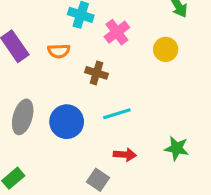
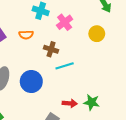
cyan line: (117, 114) -> (65, 66), moved
green star: (177, 148) -> (92, 102), moved

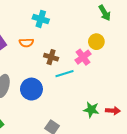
pink cross: (65, 22) -> (83, 57), moved
red arrow: (70, 103) -> (113, 111), moved

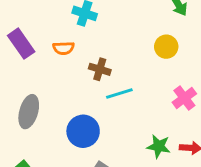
pink cross: (83, 57) -> (184, 98), moved
blue circle: (31, 89) -> (83, 131), moved

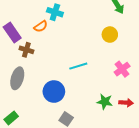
orange semicircle: (63, 48) -> (41, 26), moved, turned -32
brown cross: (100, 69) -> (26, 50), moved

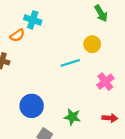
cyan line: (78, 66) -> (70, 63), moved
green star: (105, 102) -> (72, 117), moved

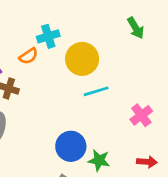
cyan cross: (33, 20) -> (48, 36), turned -35
yellow circle: (92, 44) -> (82, 59), moved, size x1.5
blue circle: (32, 106) -> (71, 146), moved

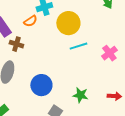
pink cross: (141, 115) -> (109, 53), moved
blue circle: (71, 146) -> (41, 85), moved

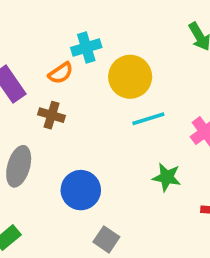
brown cross: (16, 44) -> (52, 115), moved
green star: (80, 95) -> (167, 177), moved

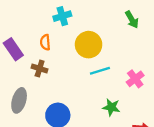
cyan cross: (86, 48) -> (62, 16), moved
orange semicircle: (61, 73) -> (45, 42), turned 119

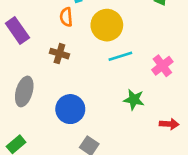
orange semicircle: (45, 42) -> (66, 17), moved
brown cross: (40, 69) -> (59, 54), moved

